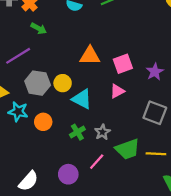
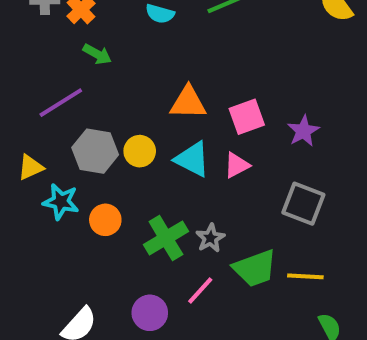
cyan triangle: (82, 99) -> (192, 159), moved
green cross: (77, 132) -> (166, 238), size x1.5

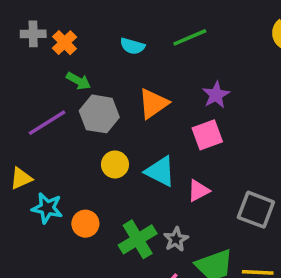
orange triangle: (188, 103) -> (153, 104), moved, turned -36
purple star: (303, 131) -> (216, 95), moved
gray hexagon: (95, 151) -> (99, 114), moved
pink triangle: (237, 165) -> (199, 191), moved

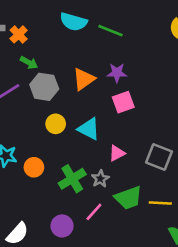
green line: (190, 37) -> (111, 31), turned 45
cyan semicircle: (132, 46) -> (74, 22), moved, size x1.5
purple star: (216, 95) -> (117, 73), moved, turned 30
pink triangle: (199, 191) -> (117, 153), moved

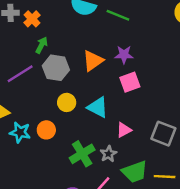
green arrow: (29, 63) -> (42, 45), turned -91
orange circle: (34, 167) -> (46, 130), moved

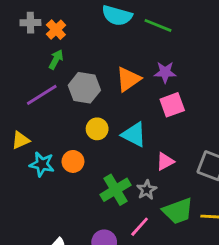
green arrow: (42, 45) -> (56, 59), moved

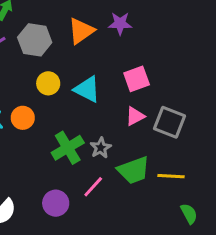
pink square: (172, 105) -> (137, 79), moved
pink triangle: (165, 161) -> (135, 116), moved

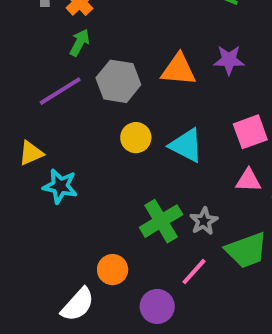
orange triangle: (81, 31) -> (179, 70), turned 40
pink triangle: (135, 116) -> (248, 180), turned 30
orange circle: (23, 118) -> (113, 270), moved
purple circle: (56, 203) -> (157, 306), moved

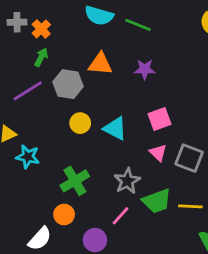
orange triangle: (179, 70) -> (100, 64), moved
pink triangle: (248, 180) -> (158, 153), turned 42
green cross: (161, 221) -> (75, 181), moved
gray star: (204, 221) -> (127, 181), size x1.4

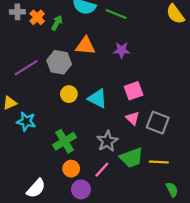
green arrow: (41, 57) -> (57, 23), moved
orange circle: (64, 215) -> (71, 169), moved

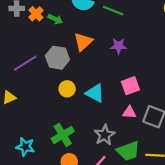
green arrow: (57, 23) -> (55, 19), turned 88
orange triangle: (85, 46) -> (83, 42), turned -48
pink triangle: (133, 118) -> (129, 112), turned -40
cyan star: (26, 121) -> (25, 147), moved

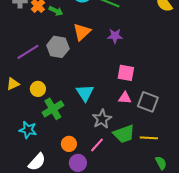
pink square: (130, 86) -> (126, 73), turned 30
yellow circle: (67, 89) -> (38, 89), moved
cyan triangle: (95, 93) -> (85, 93), moved, turned 30
green cross: (63, 135) -> (53, 109), moved

